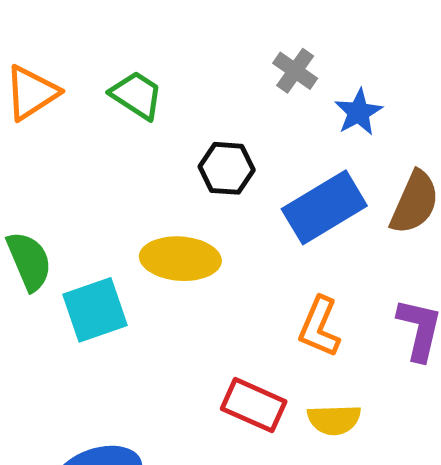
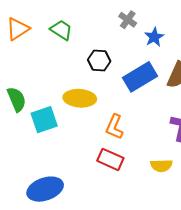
orange L-shape: (319, 327) -> (114, 127), moved
yellow semicircle: (334, 420) -> (161, 166), moved

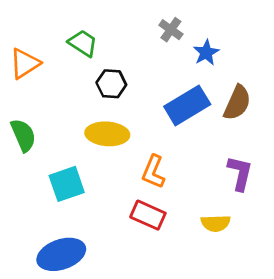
orange triangle: (18, 29) -> (25, 63), moved
black hexagon: (99, 61) -> (111, 84), moved
cyan square: (44, 120) -> (67, 184), moved

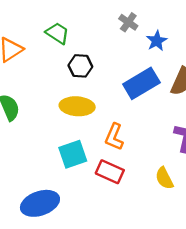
cyan square: (67, 184) -> (73, 154), moved
yellow semicircle: (216, 223) -> (164, 178), turned 65

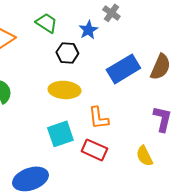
blue star: (157, 41) -> (88, 30), moved
orange L-shape: (114, 137) -> (98, 118), turned -30

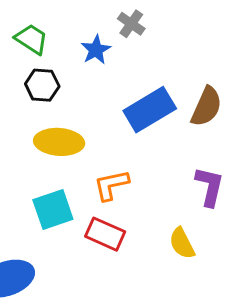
black hexagon: (67, 53) -> (42, 85), moved
orange L-shape: (98, 118) -> (111, 185), turned 85

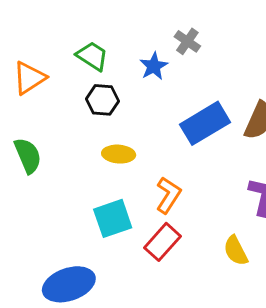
yellow ellipse: (59, 142) -> (119, 154), size x0.7
orange L-shape: (111, 185) -> (168, 195), turned 135
red rectangle: (105, 234) -> (162, 242), turned -72

